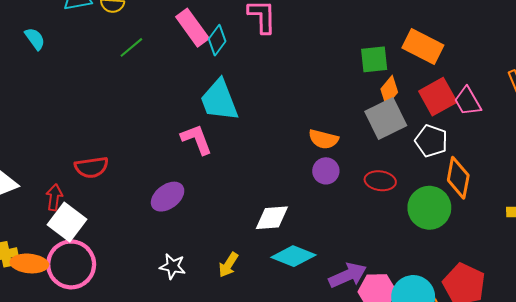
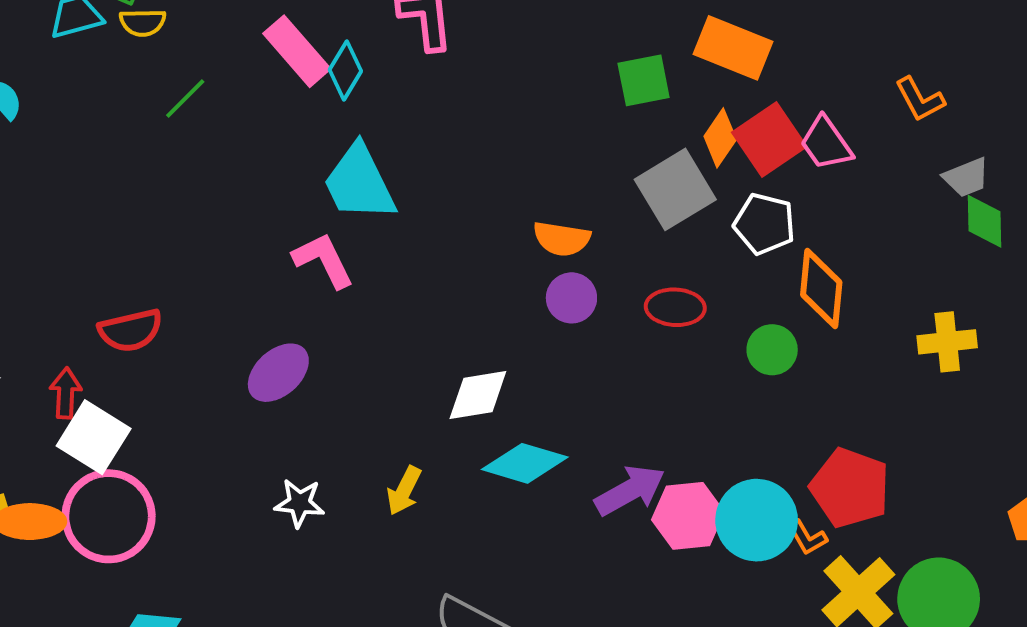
orange diamond: (389, 91) -> (720, 138), moved
green circle: (429, 208) -> (772, 350), size x0.6

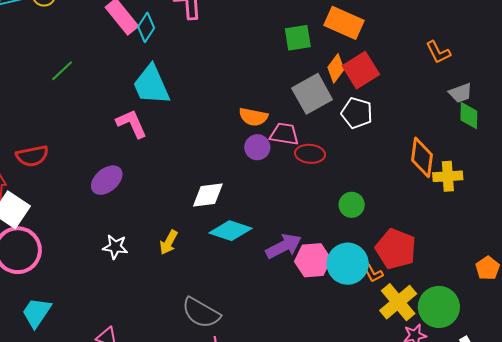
green line: (185, 99) -> (62, 71), moved
pink trapezoid: (826, 143) -> (284, 134), moved, turned 132
orange diamond: (821, 289) -> (422, 157), moved
green circle: (772, 350) -> (352, 205), moved

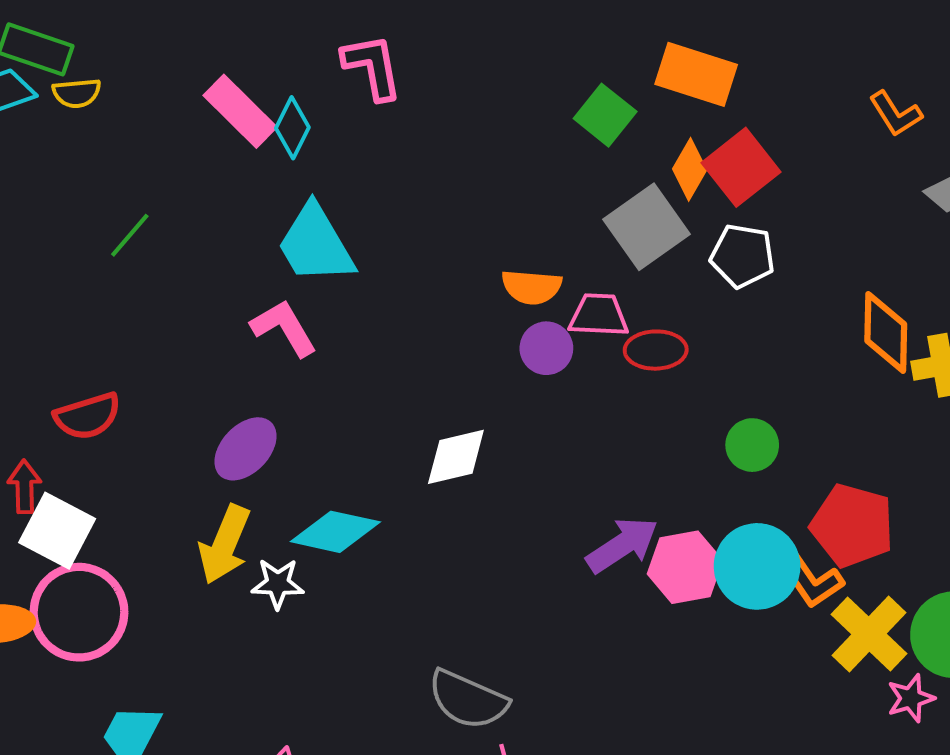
green square: (298, 38) -> (605, 115), turned -36
cyan diamond: (231, 231) -> (335, 532), moved
yellow arrow: (169, 242) -> (225, 545), moved, size x1.5
orange L-shape: (373, 273) -> (811, 581), size x1.5

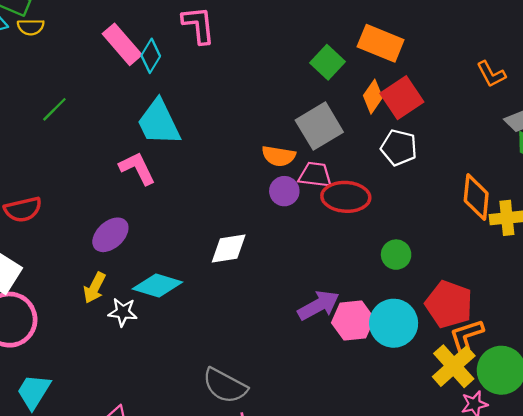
gray square: (647, 227) -> (319, 126), moved
red ellipse: (656, 350) -> (346, 197), size x1.4
yellow arrow: (225, 545) -> (94, 288), size x0.7
orange L-shape: (811, 581) -> (466, 335), moved, turned 102

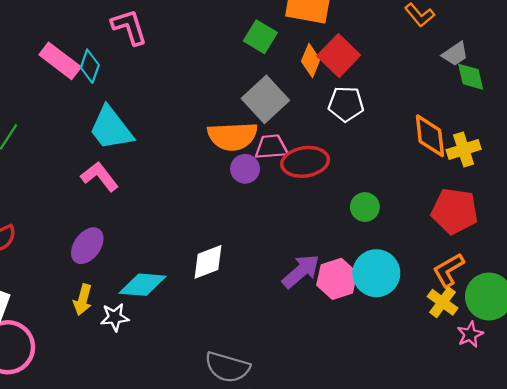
orange semicircle: (279, 156) -> (232, 136), size x1.5
white diamond: (229, 248) -> (208, 262), moved
red pentagon: (449, 304) -> (455, 211), moved
yellow cross: (454, 366) -> (443, 302), size x0.7

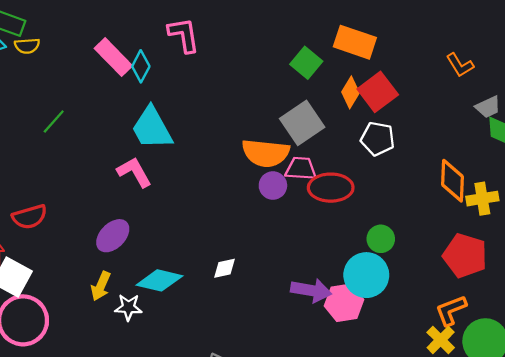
white diamond: (208, 262) -> (225, 268), size x0.7
purple arrow: (301, 271) -> (311, 290), turned 42
cyan circle: (376, 273) -> (366, 275), moved

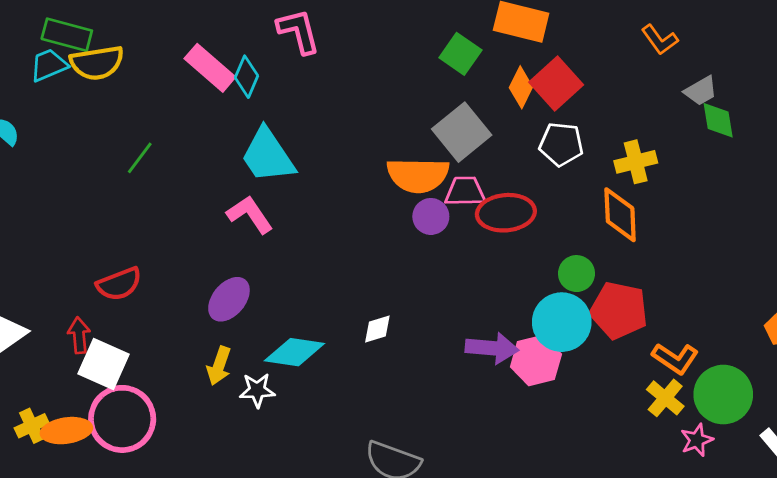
yellow semicircle: (27, 46) -> (97, 63), size x1.6
orange diamond: (453, 181) -> (620, 215), moved
yellow cross: (482, 199) -> (636, 162), moved
red pentagon: (465, 256) -> (619, 310), moved
orange L-shape: (451, 310) -> (675, 358), turned -120

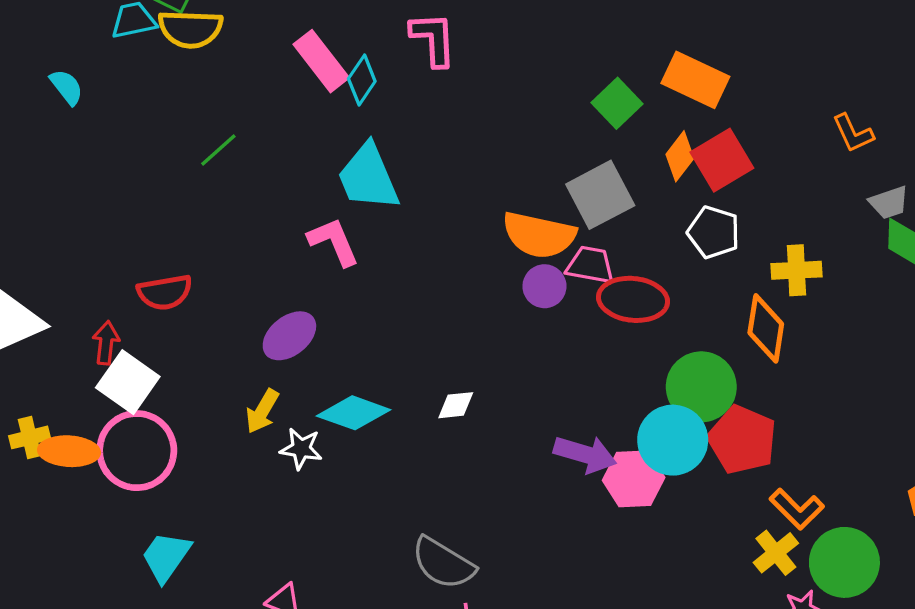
green circle: (576, 274) -> (701, 387), size x1.6

